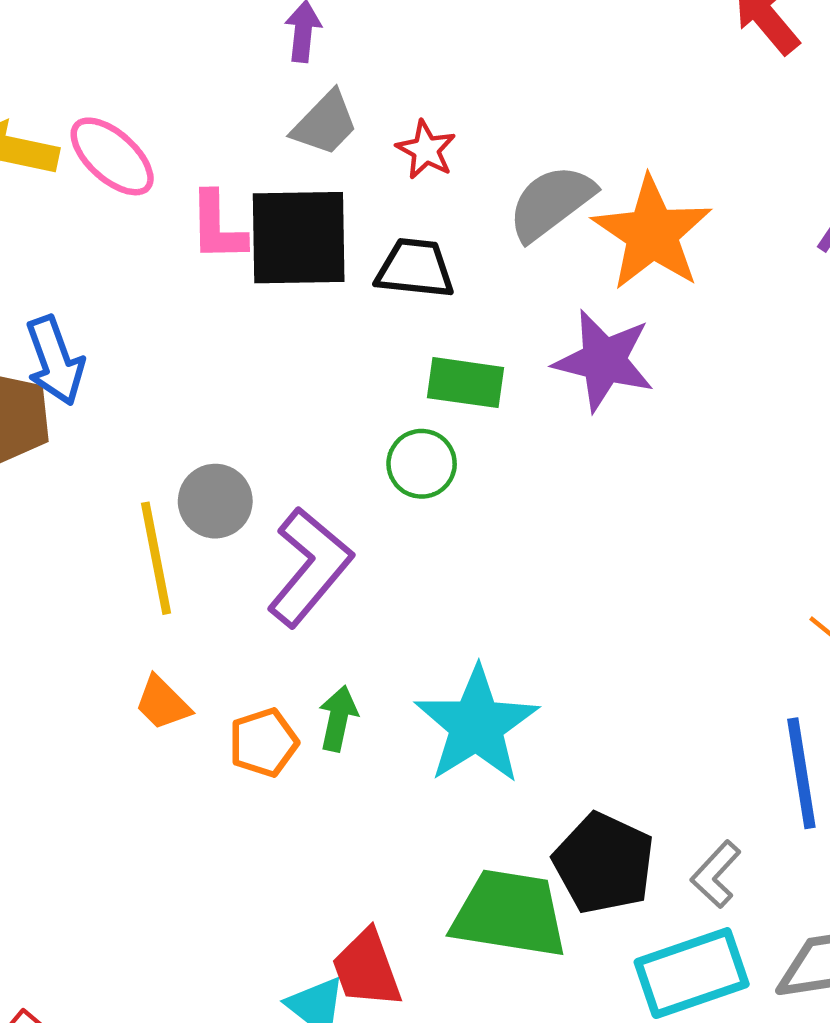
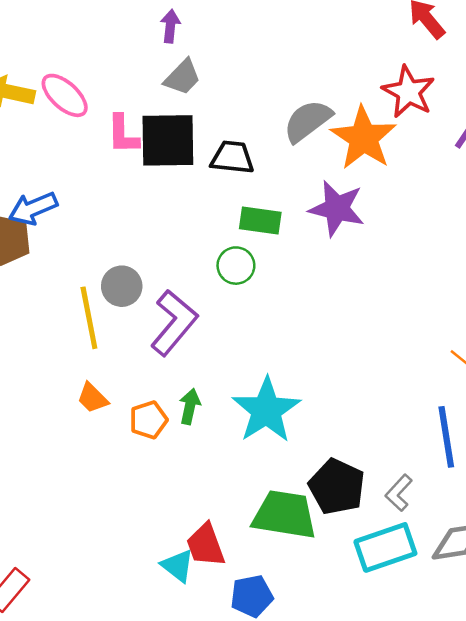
red star: (426, 150) -> (408, 92), moved, size x1.6
blue arrow: (55, 361) -> (33, 208), turned 87

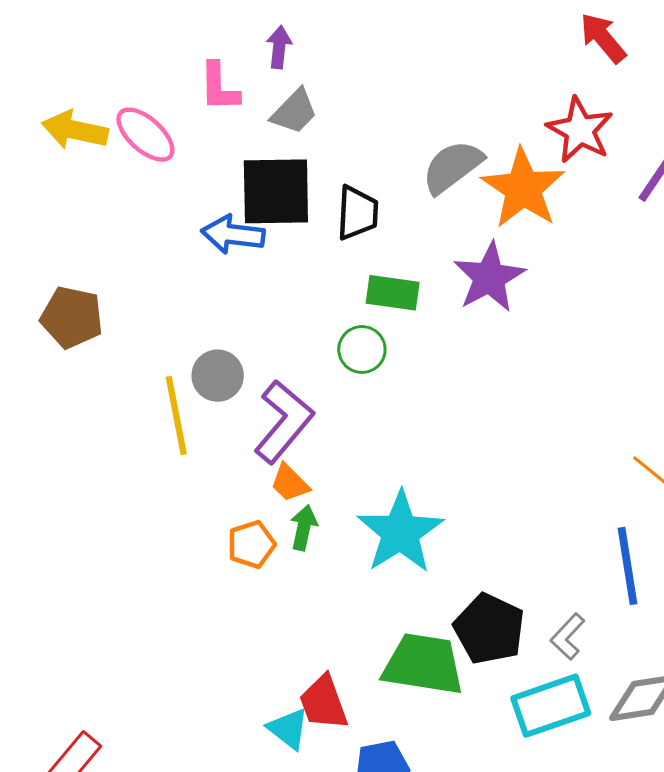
pink L-shape: (123, 134) -> (219, 87), moved
black trapezoid: (232, 157) -> (357, 213), turned 87
blue arrow: (33, 208) -> (233, 234), moved, turned 30
purple star: (337, 208) -> (489, 277), turned 30
orange trapezoid: (93, 398) -> (290, 483), moved

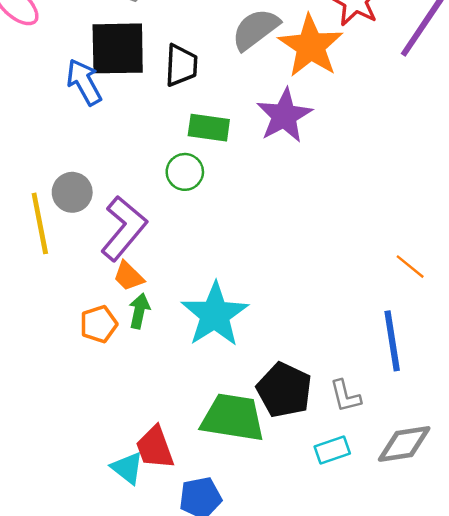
blue arrow: (233, 234) -> (84, 82), turned 54
gray L-shape: (568, 637) -> (345, 396), turned -57
cyan rectangle: (551, 706) -> (332, 450), size x0.6

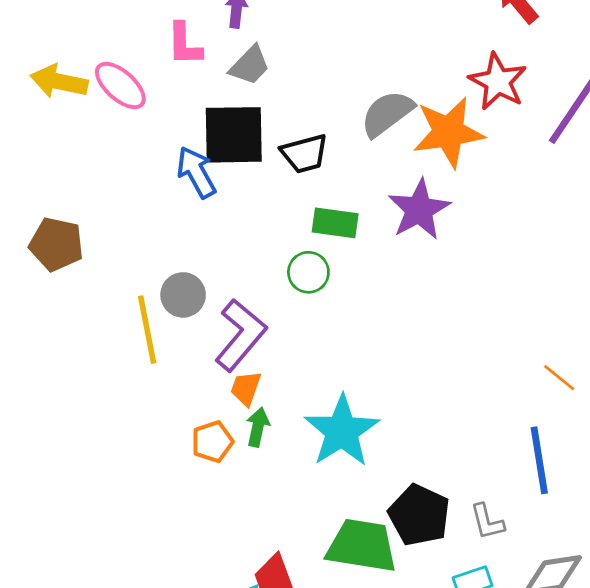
orange star: (311, 46) -> (449, 132), turned 30
black trapezoid: (181, 65) -> (304, 154), turned 72
orange trapezoid: (128, 276) -> (246, 388), turned 64

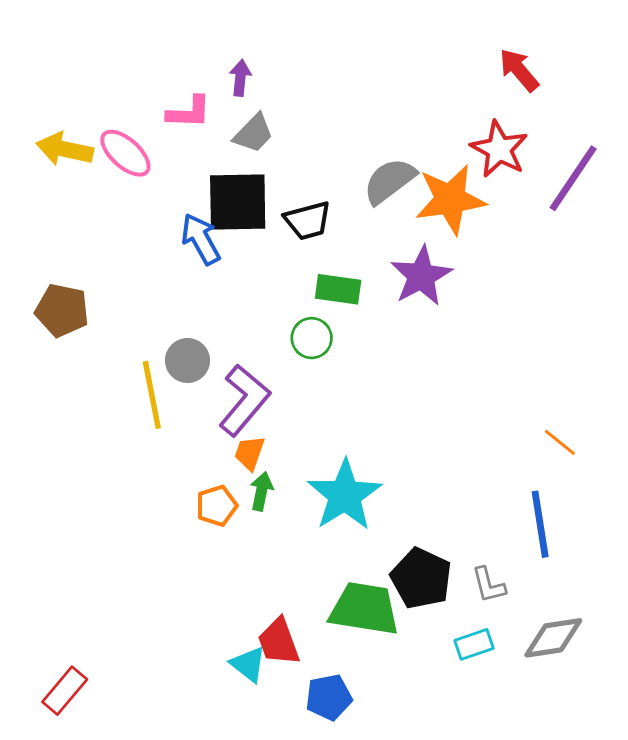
pink L-shape: (184, 44) -> (189, 112), turned -87

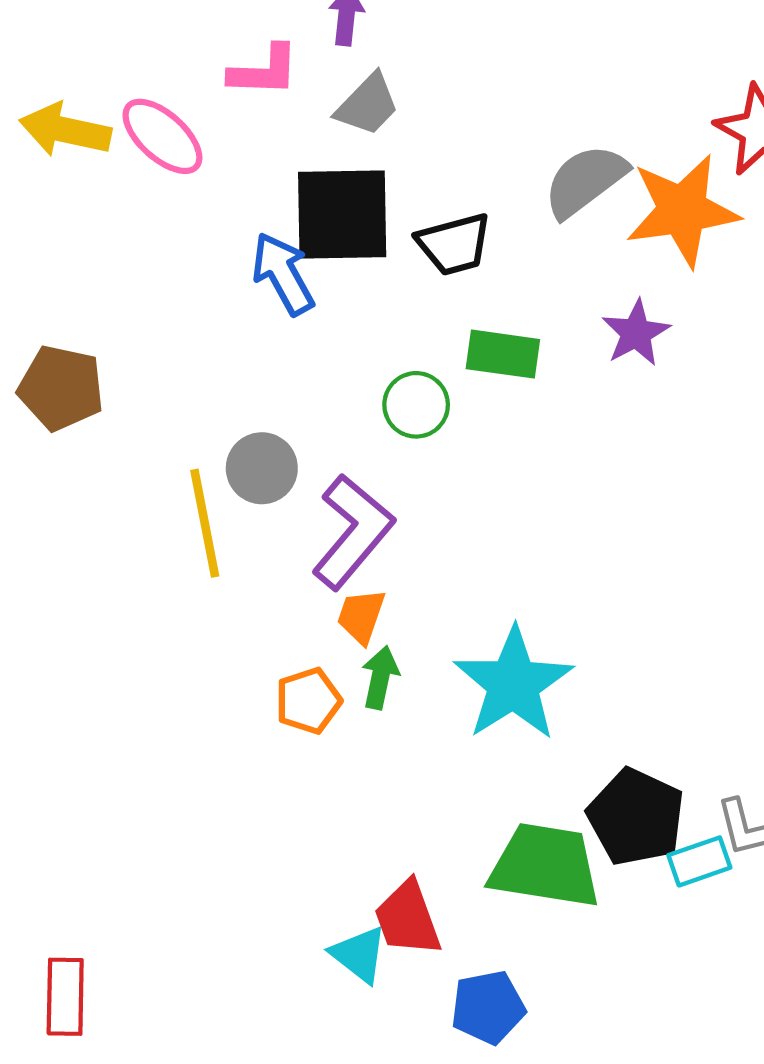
purple star: (421, 276) -> (636, 333), size x0.7
green circle: (312, 338) -> (416, 405), moved
cyan rectangle: (474, 644) -> (699, 861), moved
red rectangle: (65, 691) -> (65, 997), turned -39

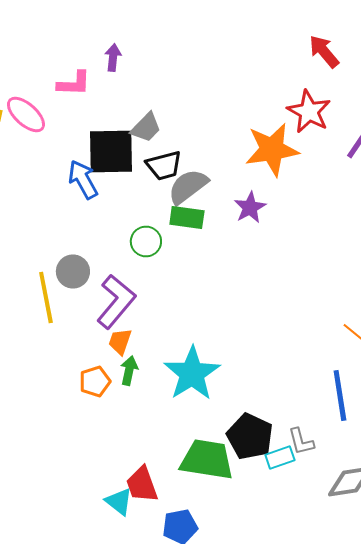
gray trapezoid: (367, 105) -> (146, 128), moved
gray semicircle: (585, 181) -> (188, 186), moved

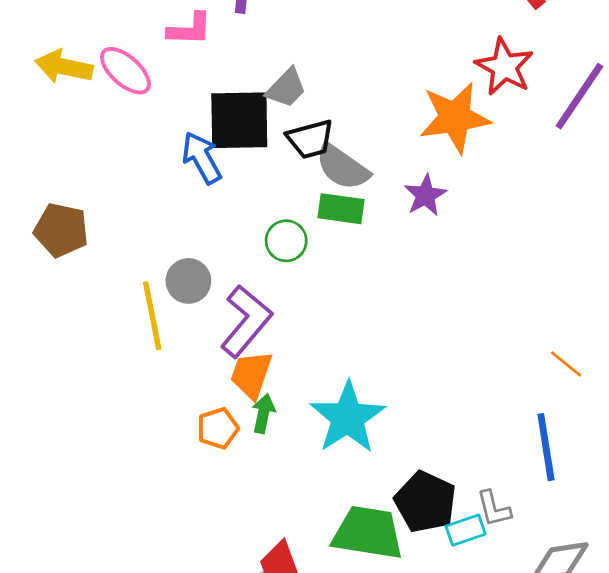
gray semicircle: (188, 186) -> (342, 167), turned -108
orange trapezoid: (120, 342) -> (251, 375), size x1.4

